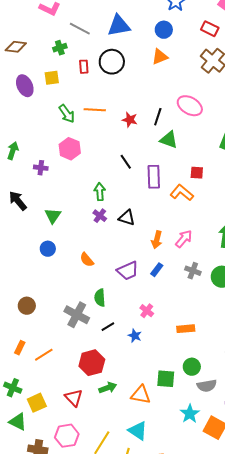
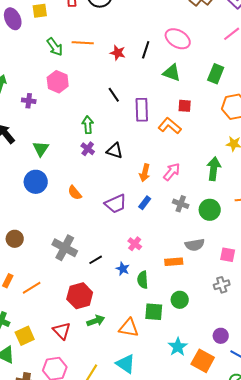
green triangle: (169, 140) -> (172, 73), moved
blue circle: (48, 249) -> (36, 182), size x1.5
green semicircle: (100, 298) -> (143, 280), moved
gray semicircle: (207, 386) -> (195, 245), moved

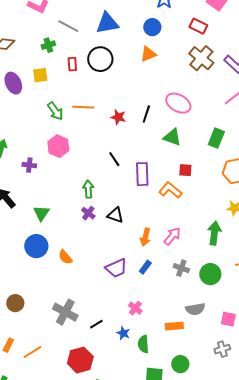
orange semicircle: (75, 193) -> (65, 257), moved

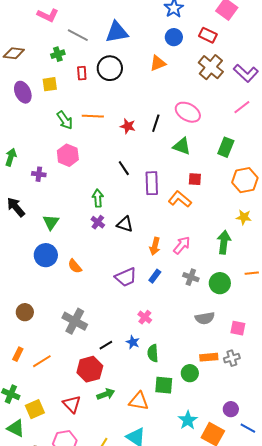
blue circle: (152, 27) -> (174, 37), moved
black line: (96, 324) -> (106, 345), moved
orange rectangle: (174, 326) -> (209, 357), moved

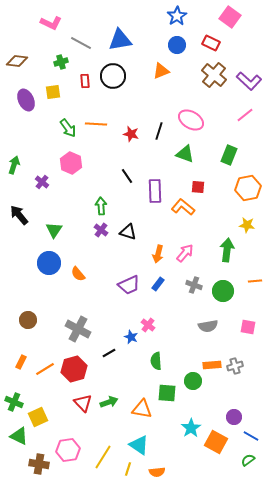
purple cross: (39, 174) -> (42, 182), turned 32
pink square: (238, 328) -> (248, 327), moved
blue star: (133, 342) -> (131, 337), moved
red hexagon: (90, 369) -> (74, 369), moved
red triangle: (72, 404) -> (83, 403), moved

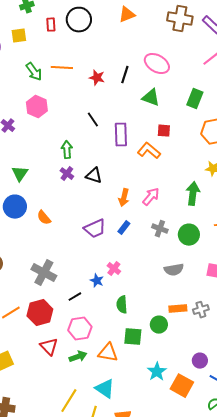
brown cross: (214, 75) -> (180, 19), turned -30
green arrow: (109, 402) -> (78, 357), moved
pink hexagon: (68, 450) -> (80, 329), moved

